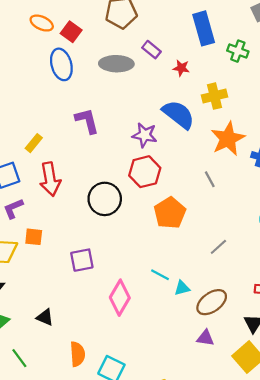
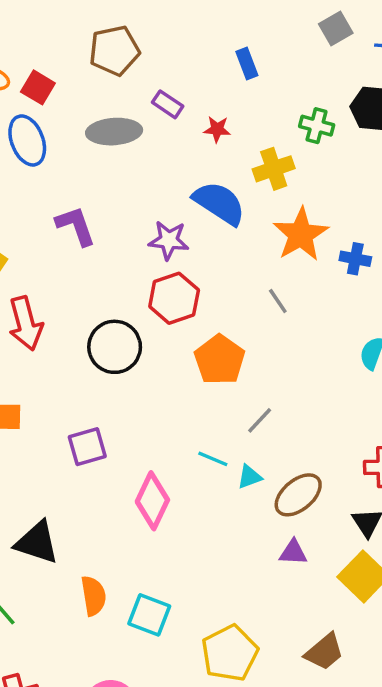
blue rectangle: (204, 28) -> (247, 64), size x0.6
green cross: (238, 51) -> (317, 126), moved
gray line: (218, 247) -> (260, 420), moved
black triangle: (45, 317) -> (37, 542), size x1.6

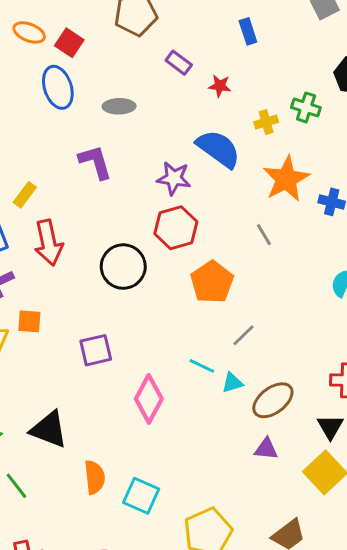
green cross: (317, 126) -> (306, 107), moved
gray ellipse: (114, 132) -> (119, 106), moved, size x0.7
yellow cross: (274, 169) -> (266, 122), size x0.7

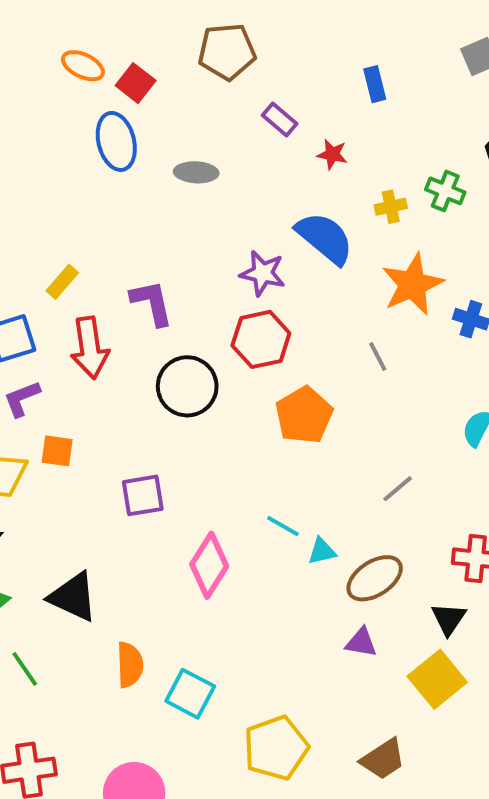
purple L-shape: (95, 162) -> (152, 303), moved
gray line: (243, 335) -> (398, 489), moved

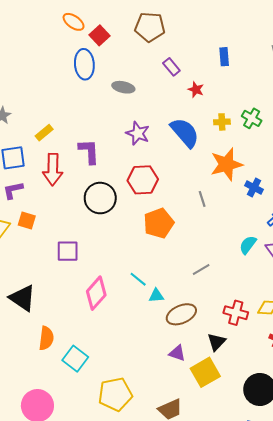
purple star: (263, 273) -> (138, 133), moved
purple triangle: (361, 643) -> (177, 353), moved

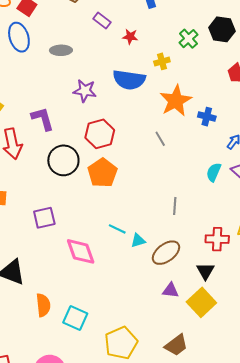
green cross: (252, 118) -> (188, 39), moved, turned 30
blue semicircle: (185, 133) -> (129, 80), turned 152
orange pentagon: (159, 223) -> (102, 173), moved
gray line: (201, 270) -> (175, 206), turned -42
pink diamond: (96, 293) -> (81, 251), turned -48

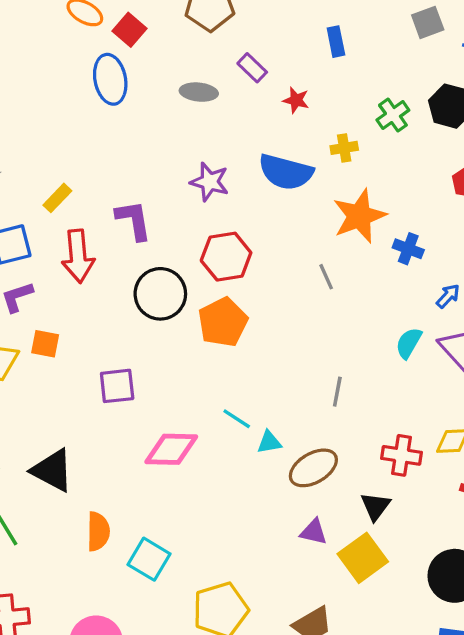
gray ellipse: (61, 50) -> (199, 92), moved
pink diamond: (81, 251) -> (171, 449), turned -76

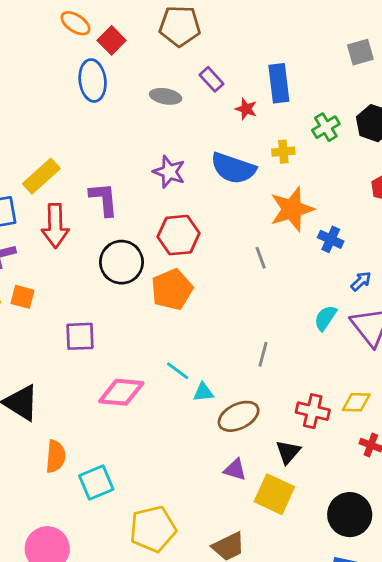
blue rectangle: (336, 42) -> (279, 83), moved, size x1.5
yellow rectangle: (57, 198) -> (41, 176), size x1.5
yellow square: (363, 558) -> (274, 494), turned -33
cyan square: (149, 559) -> (96, 482), turned 32

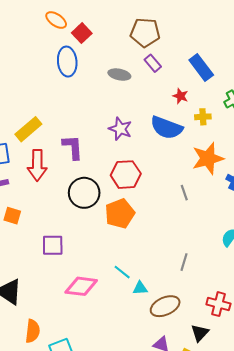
brown pentagon: (180, 26) -> (145, 32), moved
blue rectangle: (279, 83) -> (201, 67), turned -32
red star: (246, 109) -> (180, 96), moved

